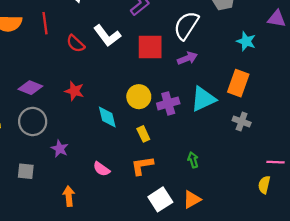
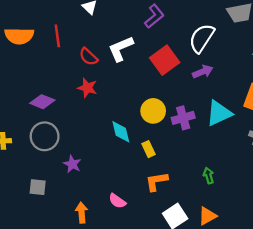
white L-shape: (107, 36) -> (121, 49), turned 104
red square: (150, 47) -> (165, 60), turned -36
red star: (74, 91) -> (87, 88), moved
yellow rectangle: (143, 134) -> (148, 149), moved
pink semicircle: (102, 169) -> (117, 201), moved

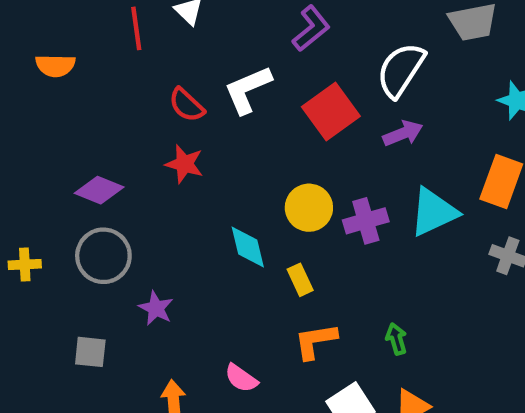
orange semicircle: (19, 36) -> (55, 66), size x0.7
red line: (57, 36) -> (136, 28), moved
green arrow: (209, 176) -> (396, 339), moved

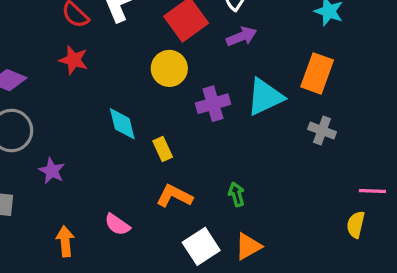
yellow circle: (309, 208) -> (169, 68), moved
orange L-shape: (315, 341) -> (174, 196), turned 36

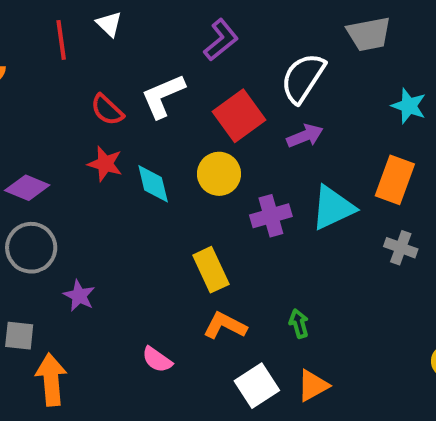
cyan diamond: (122, 124) -> (153, 184), moved
yellow rectangle: (163, 149) -> (211, 270), size x1.5
orange arrow: (65, 241) -> (51, 380), moved, size x1.4

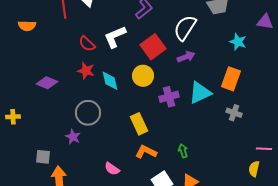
gray circle: (31, 248) -> (88, 113), moved

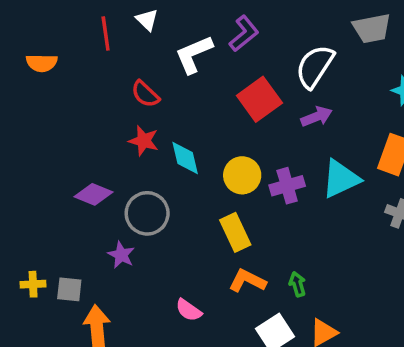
white L-shape: (115, 37) -> (194, 54), moved
yellow circle: (143, 76) -> (242, 175), moved
purple diamond: (47, 83) -> (94, 194), moved
yellow cross: (13, 117) -> (33, 284), moved
green arrow: (183, 151) -> (297, 284), moved

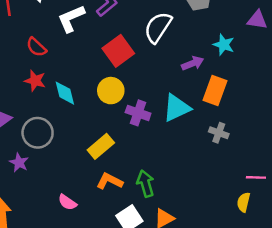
purple arrow: (317, 117) -> (193, 63), moved
yellow circle: (242, 175) -> (111, 91), moved
purple cross: (287, 186) -> (138, 113), turned 35
yellow rectangle: (235, 232) -> (101, 146), turned 75
green arrow: (297, 284) -> (146, 184), size x1.5

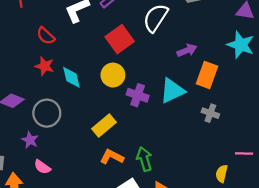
cyan star: (224, 45) -> (241, 45), moved, size x1.4
pink semicircle: (67, 202) -> (42, 167), moved
yellow semicircle: (244, 202) -> (222, 174), moved

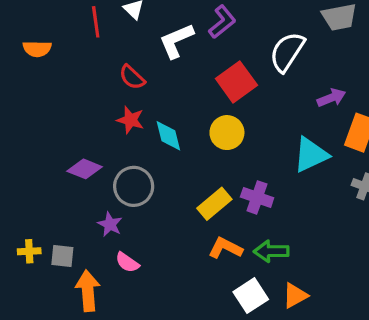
purple cross: (138, 95) -> (257, 197), moved
green arrow: (144, 159) -> (271, 251), turned -75

